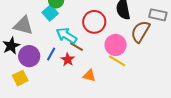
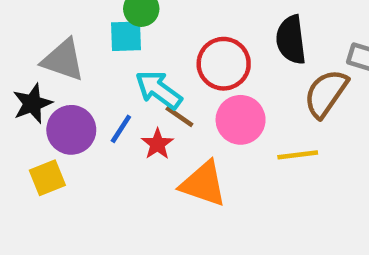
cyan square: (50, 13) -> (126, 36), turned 35
pink circle: (116, 45) -> (241, 120), moved
yellow line: (117, 61) -> (298, 155), moved, turned -42
orange triangle: (89, 76) -> (203, 184), size x1.6

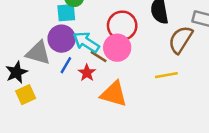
gray triangle: (63, 60) -> (38, 53), moved
black star: (32, 103) -> (16, 72), moved
pink circle: (241, 120) -> (117, 48), moved
purple circle: (71, 130) -> (62, 39), moved

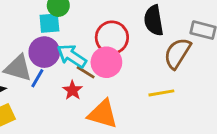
blue line: (66, 65) -> (37, 78), moved

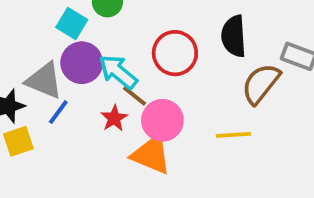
cyan square: (49, 23) -> (72, 24), moved, turned 30
pink circle: (106, 62) -> (162, 120), moved
blue line: (37, 78) -> (58, 112), moved

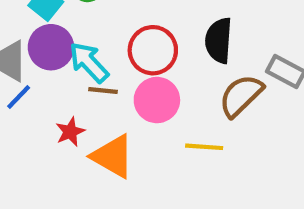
brown line: (134, 96) -> (103, 91), turned -40
red star: (114, 118) -> (70, 132), moved
pink circle: (162, 120) -> (157, 100), moved

